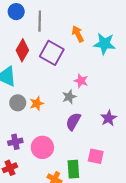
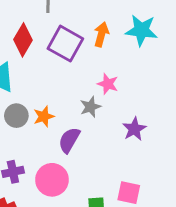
orange arrow: (78, 34) -> (101, 34), moved, turned 42
purple star: (109, 118) -> (134, 129), moved
purple semicircle: (73, 121) -> (69, 140), moved

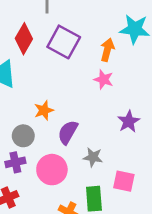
orange arrow: (101, 34) -> (107, 50), moved
gray star: (90, 107) -> (93, 157), moved, turned 30
gray circle: (16, 116) -> (23, 136), moved

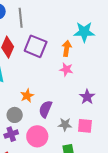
pink square: (124, 181) -> (85, 126), moved

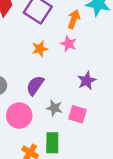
orange star: (27, 96) -> (40, 49), moved

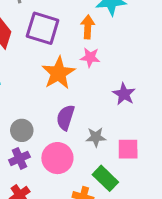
orange star: (40, 49) -> (58, 73), size x1.6
pink square: (78, 114) -> (128, 149), moved
green rectangle: (52, 143) -> (105, 178), turned -30

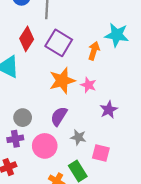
pink star: (90, 57) -> (88, 85), moved

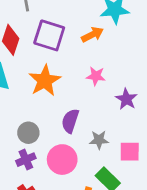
orange arrow: (94, 51) -> (92, 35), turned 60
orange star: (62, 81) -> (45, 81), moved

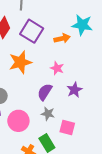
purple semicircle: (70, 121) -> (45, 92), moved

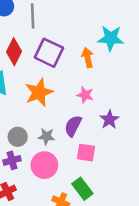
orange arrow: (62, 38) -> (88, 58), turned -84
gray star: (48, 114) -> (46, 136), moved
pink square: (67, 127) -> (86, 153), moved

